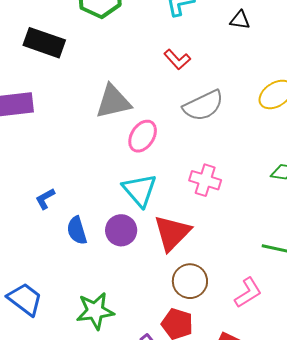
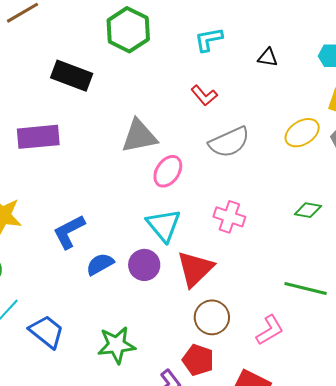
blue L-shape: (45, 199) -> (69, 232), size x1.6
blue semicircle: (77, 230) -> (100, 264), turned 76

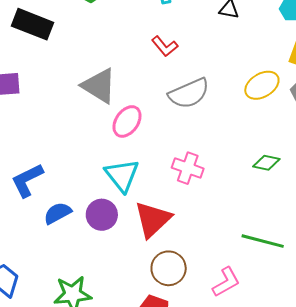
gray triangle: (139, 136) -> (99, 86), turned 42

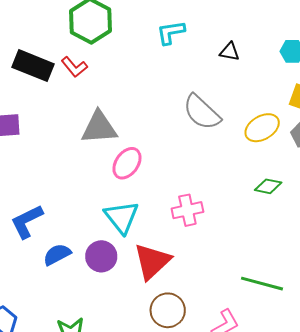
red L-shape: (165, 46) -> (74, 67), moved
gray triangle: (99, 86) -> (99, 128), turned -36
gray semicircle: (189, 93) -> (202, 112), moved, turned 66
green diamond: (266, 163) -> (268, 186), moved
pink cross: (188, 168) -> (187, 210), turned -32

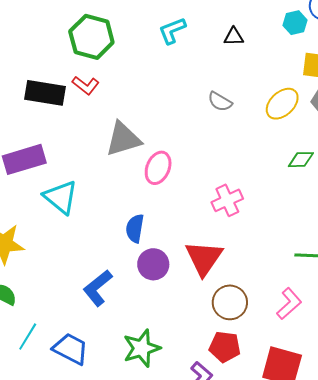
gray semicircle: (202, 112) -> (220, 102), size x0.6
cyan triangle: (122, 217) -> (61, 197), moved
blue L-shape: (27, 221) -> (98, 288), moved
blue semicircle: (57, 255) -> (135, 228), moved, turned -40

